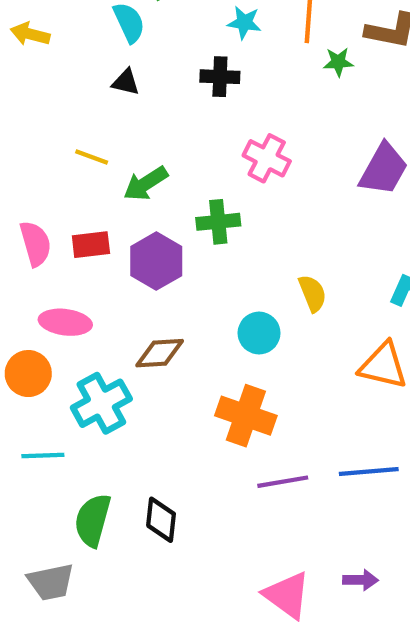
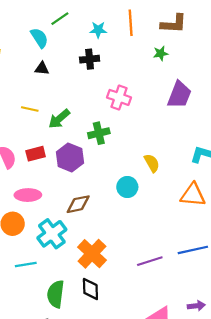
green star: (338, 62) -> (161, 53), moved
orange cross: (246, 416) -> (92, 254), moved, turned 32

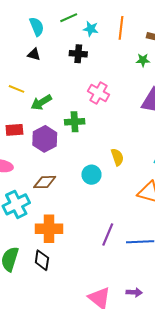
green line: (60, 19) -> (69, 18), moved
orange cross: (92, 254) -> (49, 229), turned 36
purple line: (150, 261) -> (108, 235), moved, turned -60

